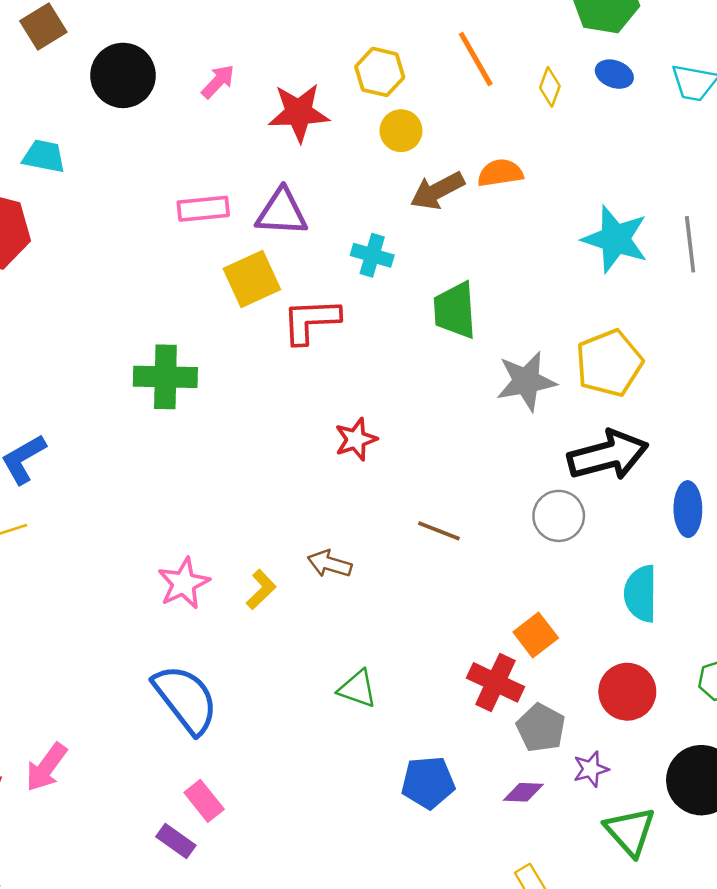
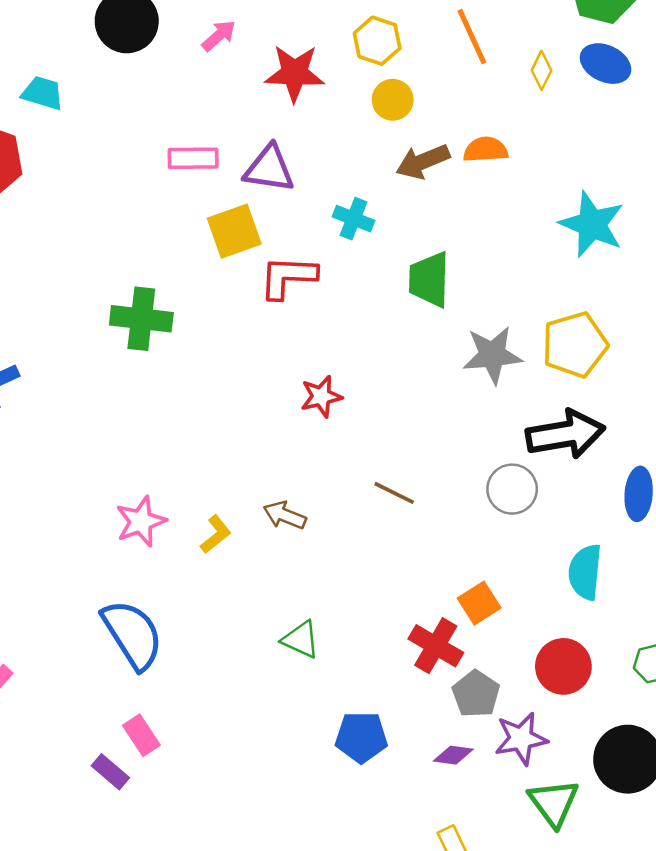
blue ellipse: (614, 74) -> (606, 64), size x1.4
purple star: (591, 769) -> (521, 739), size x1.5

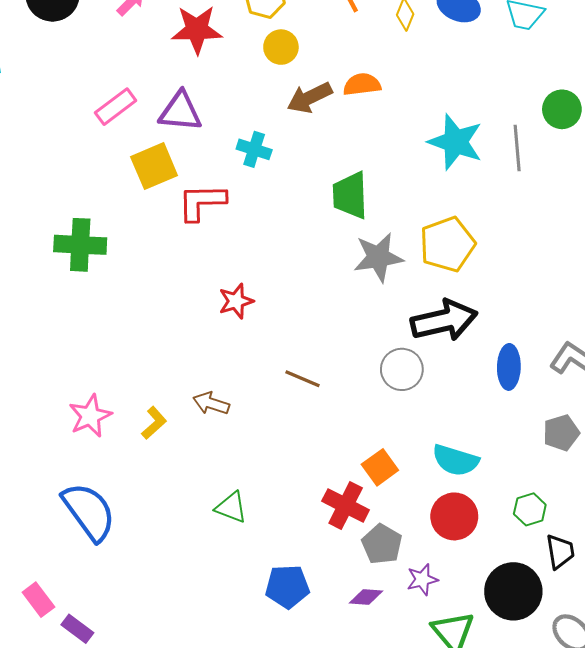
pink rectangle: (193, 158) -> (116, 107), turned -33
green trapezoid: (429, 279) -> (350, 195), moved
cyan semicircle: (585, 572) -> (456, 460), moved, turned -75
pink rectangle: (141, 735) -> (38, 600), moved
purple star: (521, 739) -> (422, 579), size x0.7

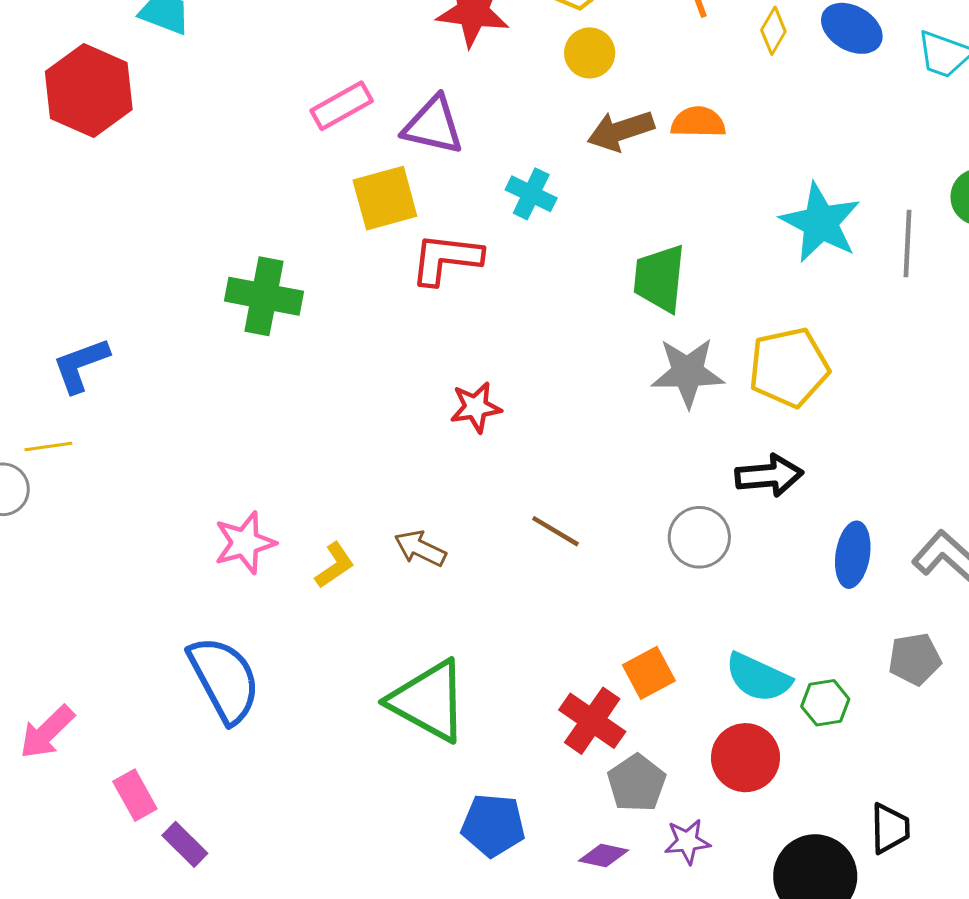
black arrow: (444, 320) -> (769, 475), size x0.7
green triangle: (231, 507) -> (428, 701), size x1.8
green hexagon: (530, 509) -> (825, 703), moved

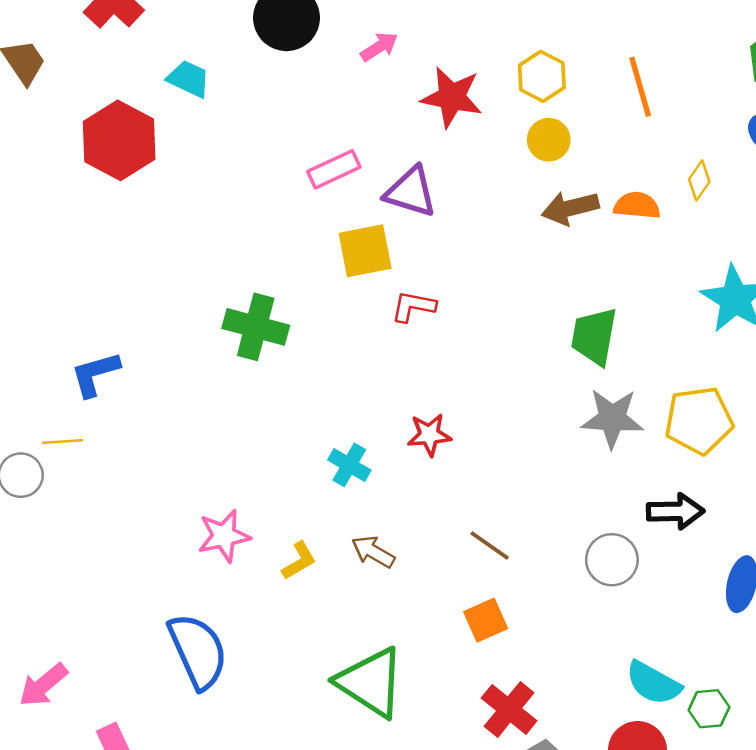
yellow diamond: (773, 31) -> (699, 180), moved
cyan cross: (531, 194) -> (349, 465), moved
red L-shape: (446, 259) -> (413, 306), size x0.7
orange square: (649, 673) -> (486, 620), moved

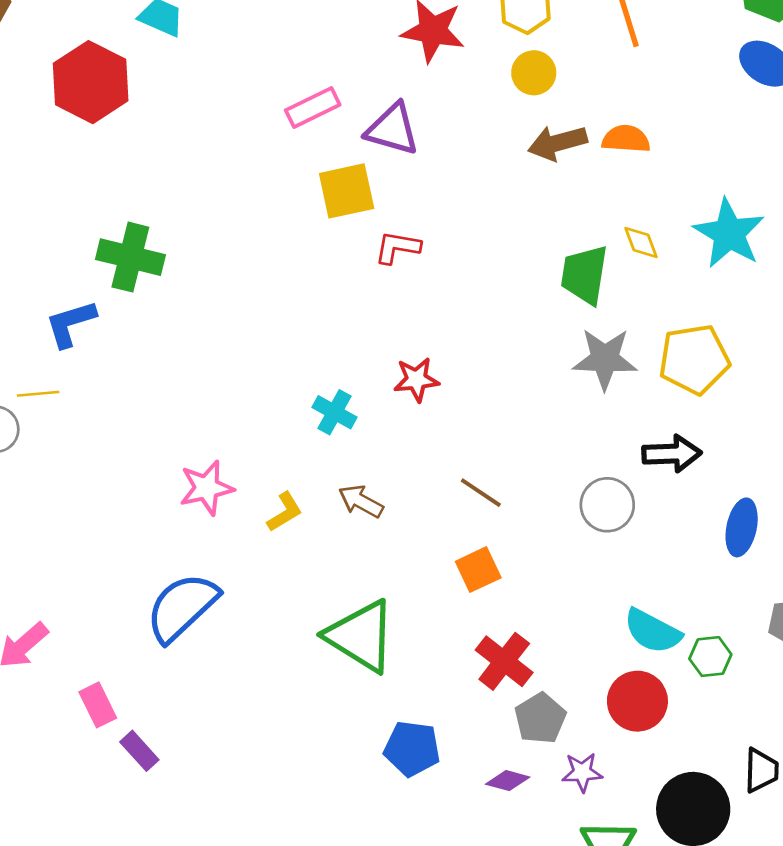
yellow diamond: (699, 180) -> (641, 243), moved, turned -54
green cross: (256, 327) -> (130, 257), moved
blue semicircle: (198, 651) -> (182, 607), turned -108

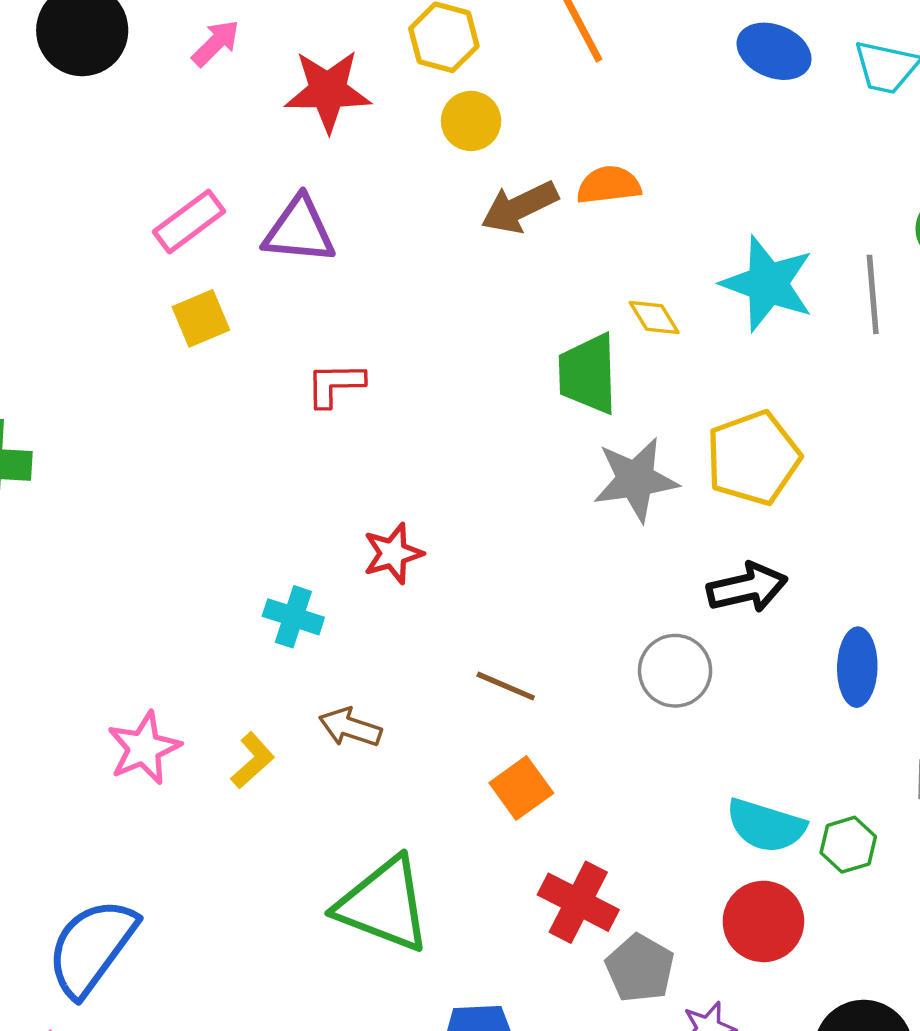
yellow square: (347, 191) -> (201, 318), moved, size x0.7
blue semicircle: (182, 607) -> (92, 947), moved

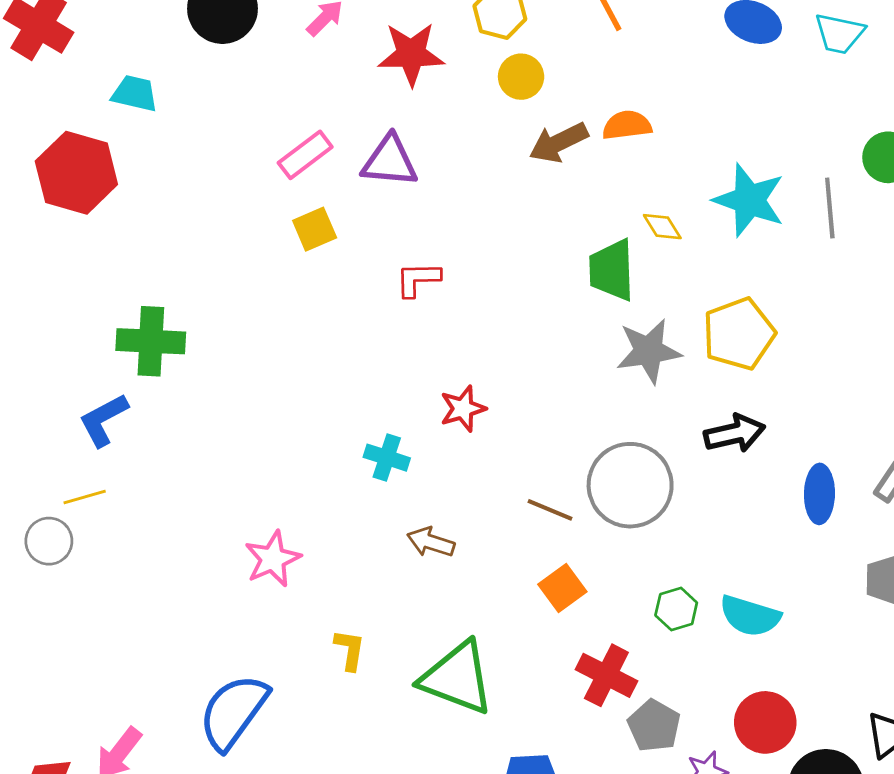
gray circle: (675, 671) -> (630, 485), moved, size x1.5
yellow L-shape: (253, 760) -> (350, 650), moved, turned -39
green hexagon: (848, 845) -> (676, 609), moved
red circle: (763, 921) -> (765, 722), moved

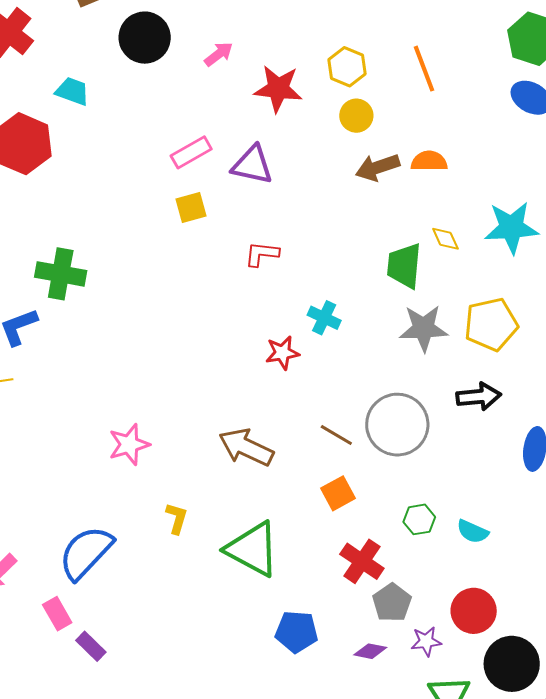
cyan star: (749, 200) -> (511, 228), turned -30
cyan cross: (387, 458) -> (324, 318), moved
brown arrow: (431, 542) -> (246, 447), size x1.6
cyan semicircle: (750, 616) -> (473, 532), size x0.7

